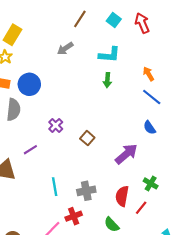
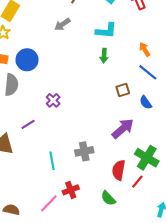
brown square: (87, 138) -> (123, 90), moved, turned 32
green cross: (151, 183) -> (147, 158), size x1.6
gray cross: (86, 191) -> (84, 151), moved

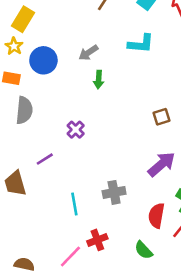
gray arrow: (62, 24) -> (88, 53), moved
green arrow: (104, 56) -> (99, 80), moved
blue circle: (27, 60) -> (43, 60), moved

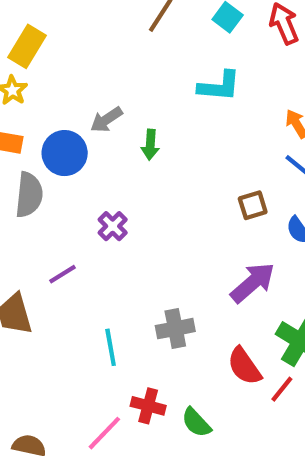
gray arrow: (88, 53) -> (106, 120), moved
blue circle: (43, 60) -> (65, 153), moved
red semicircle: (156, 216) -> (244, 366), turned -45
red cross: (97, 240) -> (148, 406), turned 36
green semicircle: (144, 250) -> (196, 423), moved

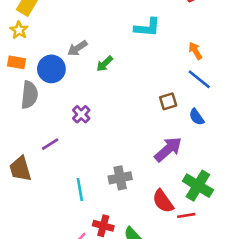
green arrow: (150, 145) -> (105, 64), turned 42
red line: (282, 389) -> (186, 215), turned 42

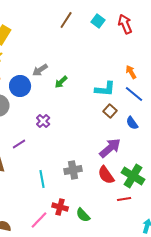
cyan L-shape: (147, 27) -> (105, 89), moved
brown square: (168, 101) -> (110, 111), turned -32
red semicircle: (163, 201) -> (106, 175), moved

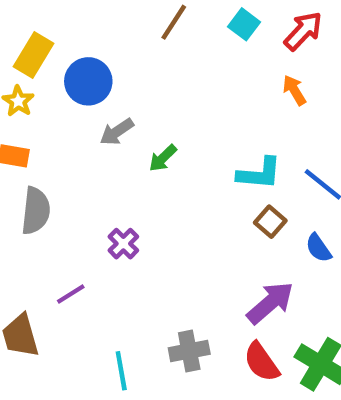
red arrow: (125, 24) -> (303, 31), turned 66
orange arrow: (131, 72) -> (294, 90), moved
blue circle: (20, 86) -> (88, 81), moved

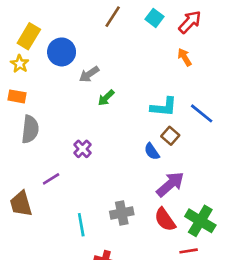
gray arrow: (117, 132) -> (89, 74), moved
blue semicircle: (319, 248) -> (152, 151), moved

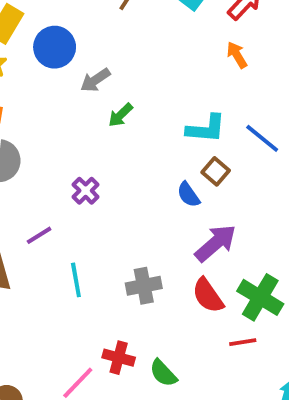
cyan line: (81, 225) -> (76, 280), moved

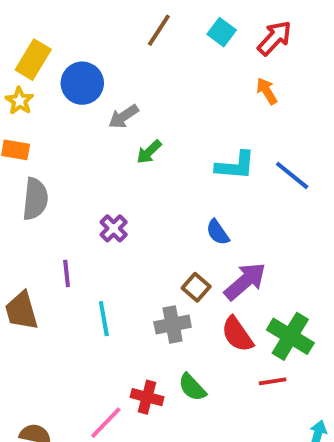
brown square: (216, 171) -> (196, 287), moved
purple line: (39, 235) -> (67, 273), turned -64
green semicircle: (163, 373) -> (192, 387), moved

